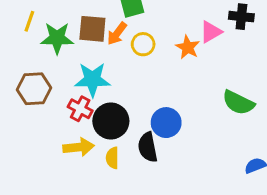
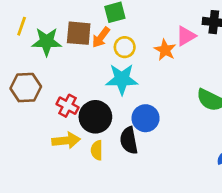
cyan star: (92, 80) -> (122, 79), moved

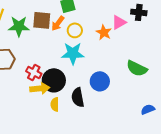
blue circle: (146, 118) -> (100, 81), moved
yellow arrow: (66, 140) -> (40, 88), moved

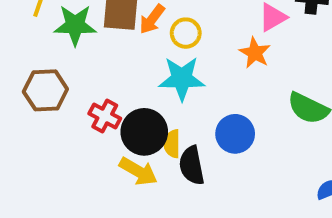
orange star: (104, 32) -> (255, 53), moved
yellow arrow: (40, 88) -> (138, 171), moved, turned 36
yellow semicircle: (55, 104) -> (172, 144), moved

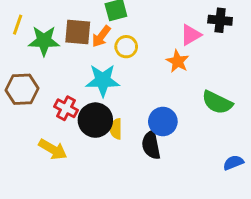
cyan star: (182, 79) -> (103, 80), moved
black semicircle: (192, 165) -> (151, 145), moved
yellow arrow: (138, 171) -> (53, 149), moved

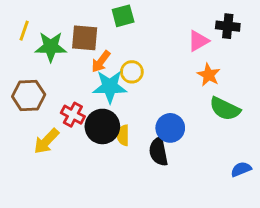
orange arrow: (101, 36) -> (101, 62), moved
yellow circle: (126, 47) -> (132, 72), moved
orange star: (178, 61) -> (209, 75), moved
yellow arrow: (53, 149) -> (46, 141), moved, turned 104

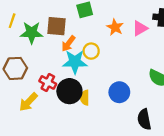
orange star: (209, 75) -> (115, 27), moved
black semicircle: (158, 152) -> (144, 119), moved

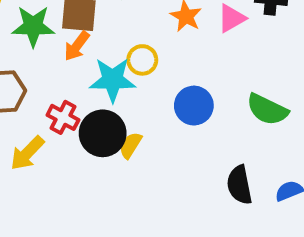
orange arrow: (68, 43) -> (77, 46), moved
blue circle: (119, 92) -> (194, 106), moved
yellow semicircle: (85, 98) -> (130, 145), turned 32

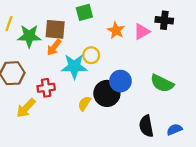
red cross: (63, 117) -> (46, 88), turned -36
black circle: (103, 133) -> (107, 93), moved

